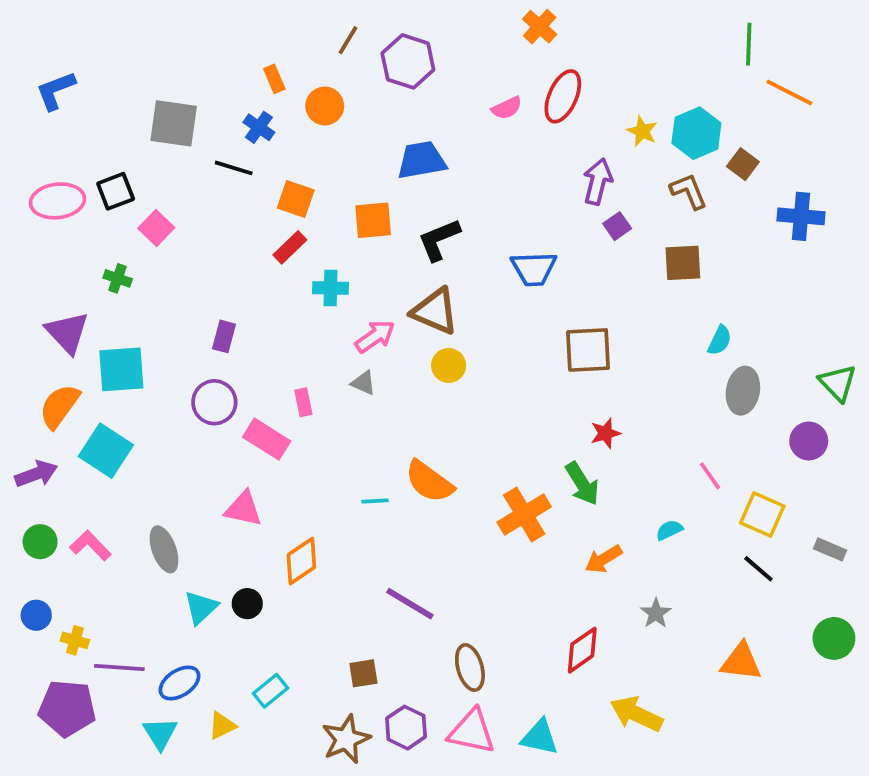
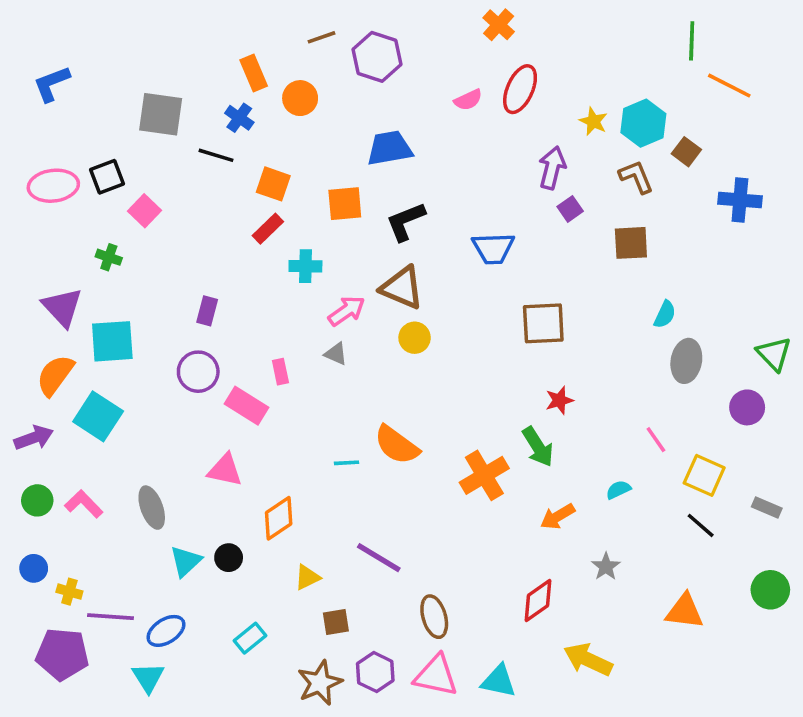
brown line: (348, 40) -> (322, 37), turned 40
orange rectangle: (274, 79) -> (254, 73), size x1.4
yellow triangle: (222, 726) -> (307, 577), moved

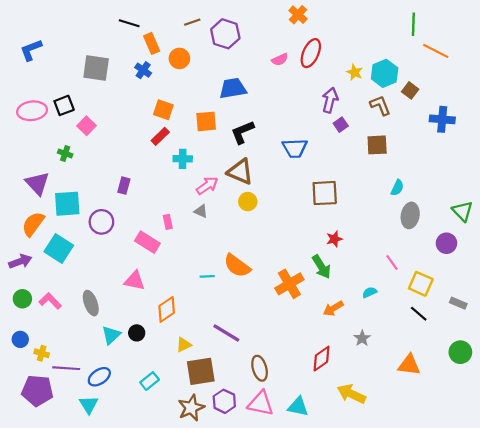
black line: (216, 155) -> (129, 23), moved
purple circle: (198, 372) -> (101, 222), moved
brown square: (336, 622) -> (201, 371), size x1.8

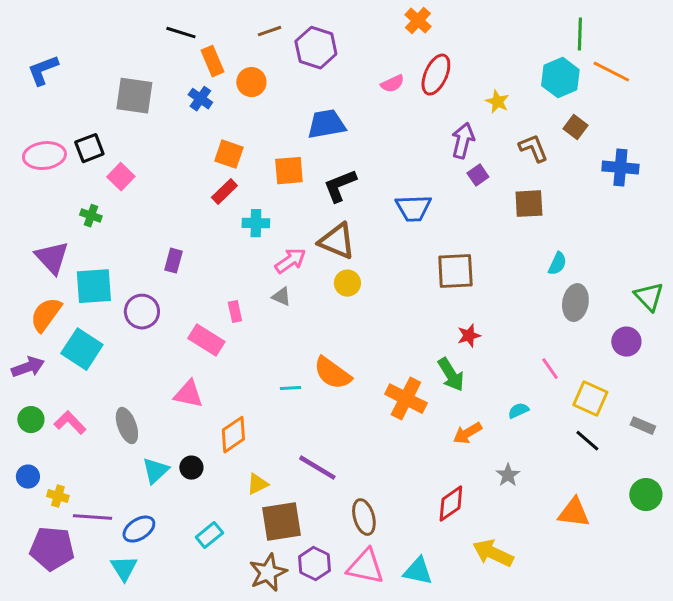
cyan hexagon: (385, 73) -> (560, 78), moved
orange cross: (289, 284) -> (406, 399), turned -32

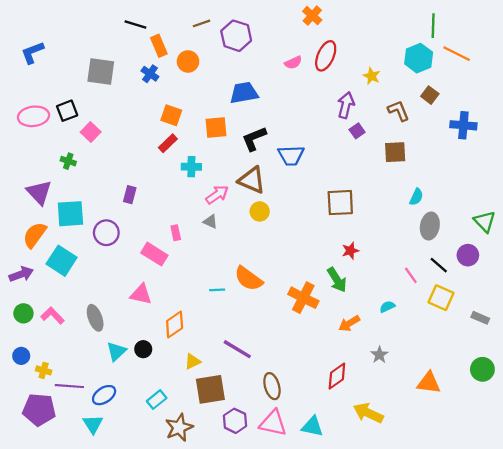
blue trapezoid: (413, 208) -> (291, 155), moved
black line: (587, 441) -> (439, 265), moved
brown star: (268, 573) -> (179, 428), moved

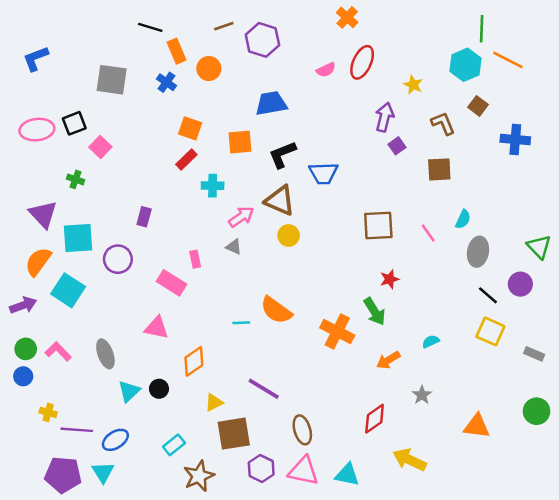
pink line: (411, 275) -> (428, 233), moved
blue circle: (21, 356) -> (23, 376), moved
purple pentagon: (39, 410) -> (63, 475), moved

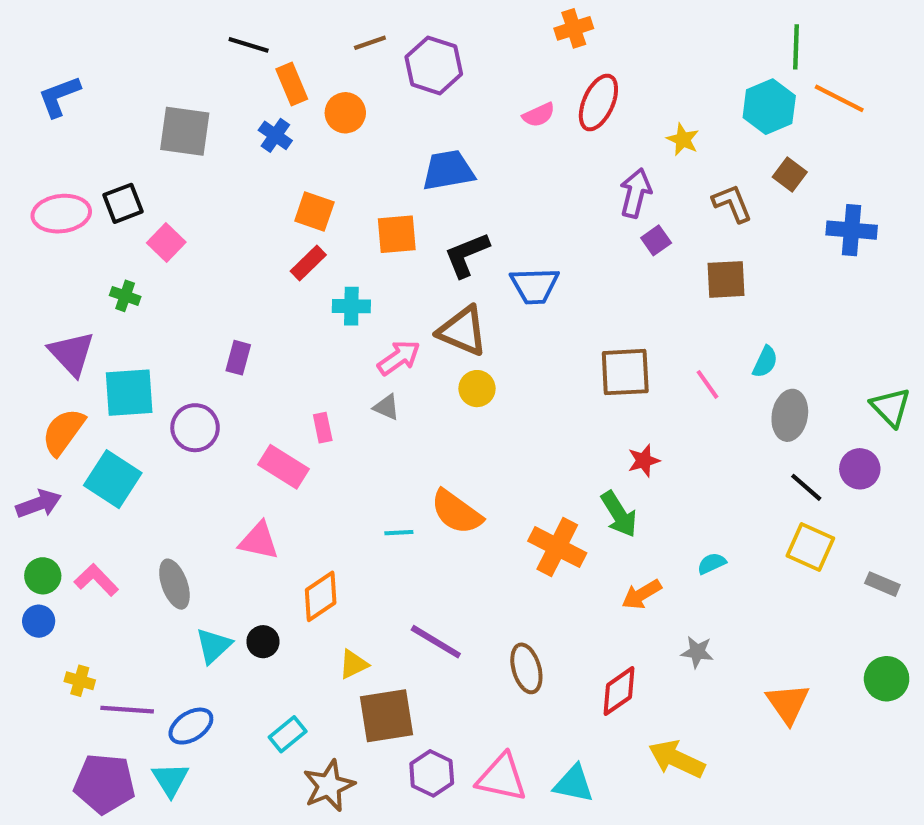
orange cross: (347, 17) -> (574, 28), turned 30
gray star: (422, 395) -> (697, 652), turned -30
orange triangle: (477, 426) -> (788, 703), turned 48
brown ellipse: (302, 430) -> (526, 668), moved

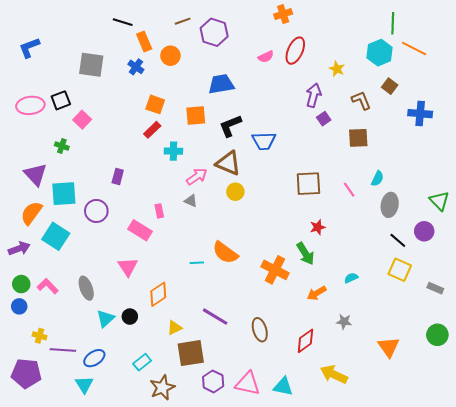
pink triangle: (259, 541) -> (128, 267), turned 45
purple pentagon: (105, 784) -> (26, 373), moved

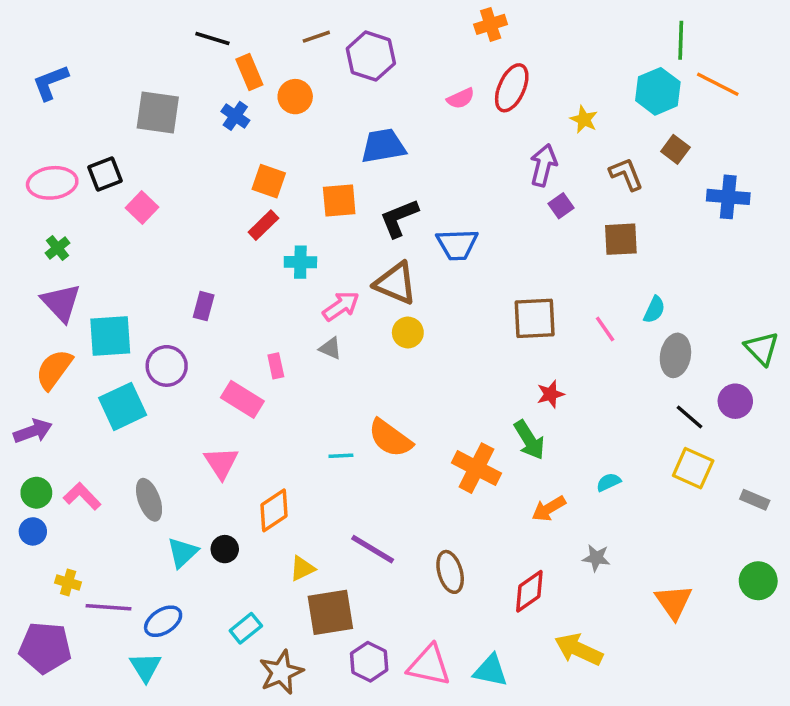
green cross: (62, 146) -> (57, 248), moved, turned 32
cyan square: (56, 236) -> (123, 406), moved, turned 32

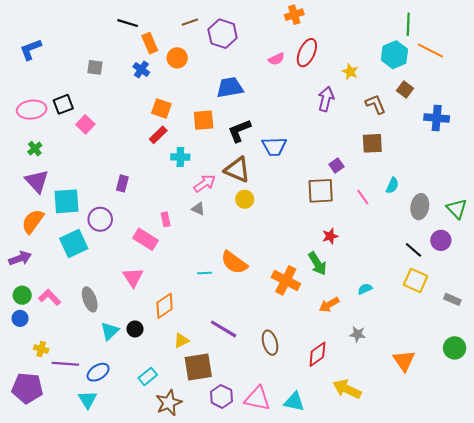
gray square: (158, 112) -> (95, 67), size x0.6
purple square: (561, 206) -> (336, 165), moved
gray ellipse: (675, 355) -> (420, 207), moved

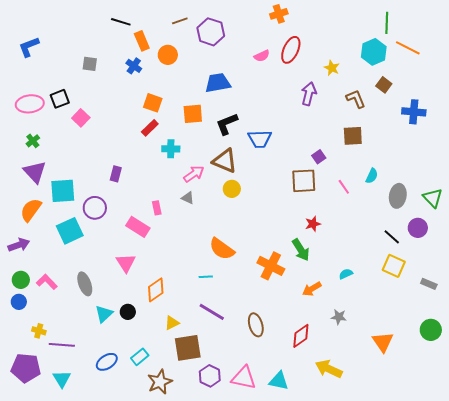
cyan line: (205, 273) -> (206, 277), moved
blue ellipse: (98, 372) -> (107, 362), moved
cyan triangle: (88, 400) -> (62, 379), moved

